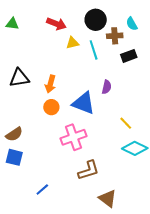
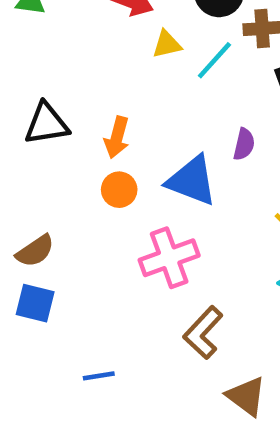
cyan line: (94, 50) -> (214, 60), turned 60
brown L-shape: (89, 170) -> (203, 333), turned 150
blue line: (42, 189) -> (99, 376), turned 32

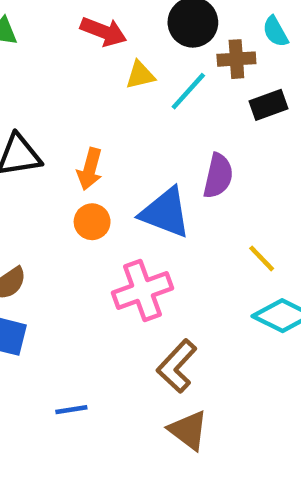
purple semicircle: (244, 144) -> (218, 176), size x1.4
brown triangle: (246, 396) -> (188, 430), moved

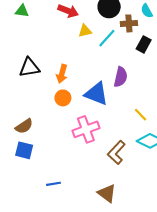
black rectangle: (269, 105) -> (144, 44), turned -42
brown L-shape: (177, 366) -> (116, 152), moved

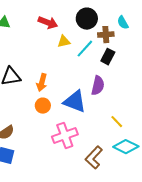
black rectangle: (144, 44) -> (108, 57), moved

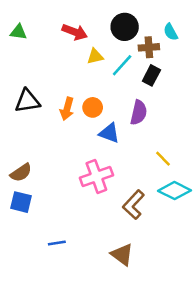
blue triangle: (75, 102) -> (109, 133), size x0.7
orange circle: (43, 106) -> (93, 107), moved

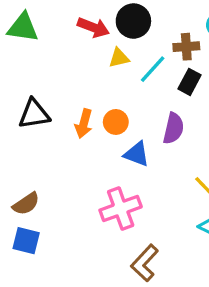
black circle: (125, 27) -> (133, 21), moved
green triangle: (18, 32) -> (23, 27), size x1.5
brown L-shape: (134, 205) -> (145, 263), moved

